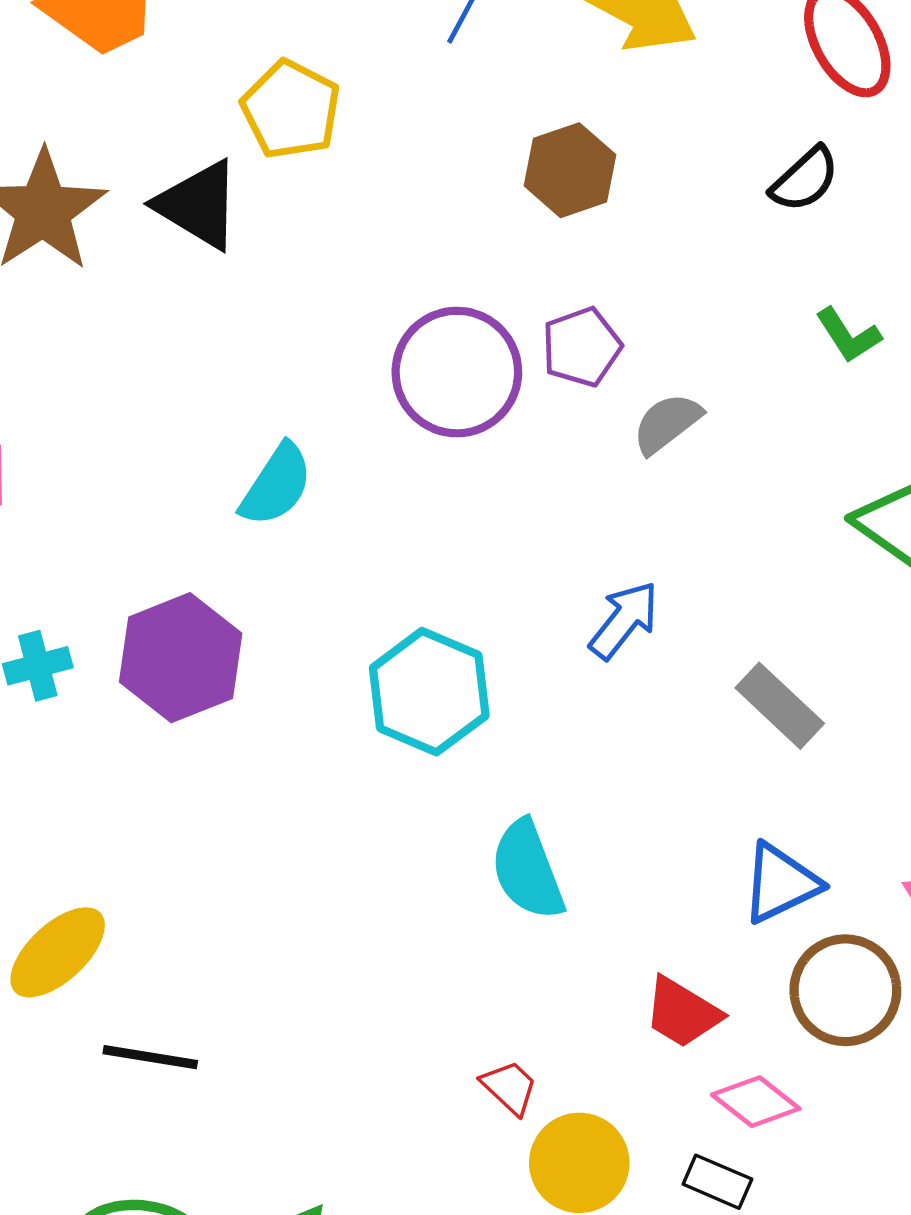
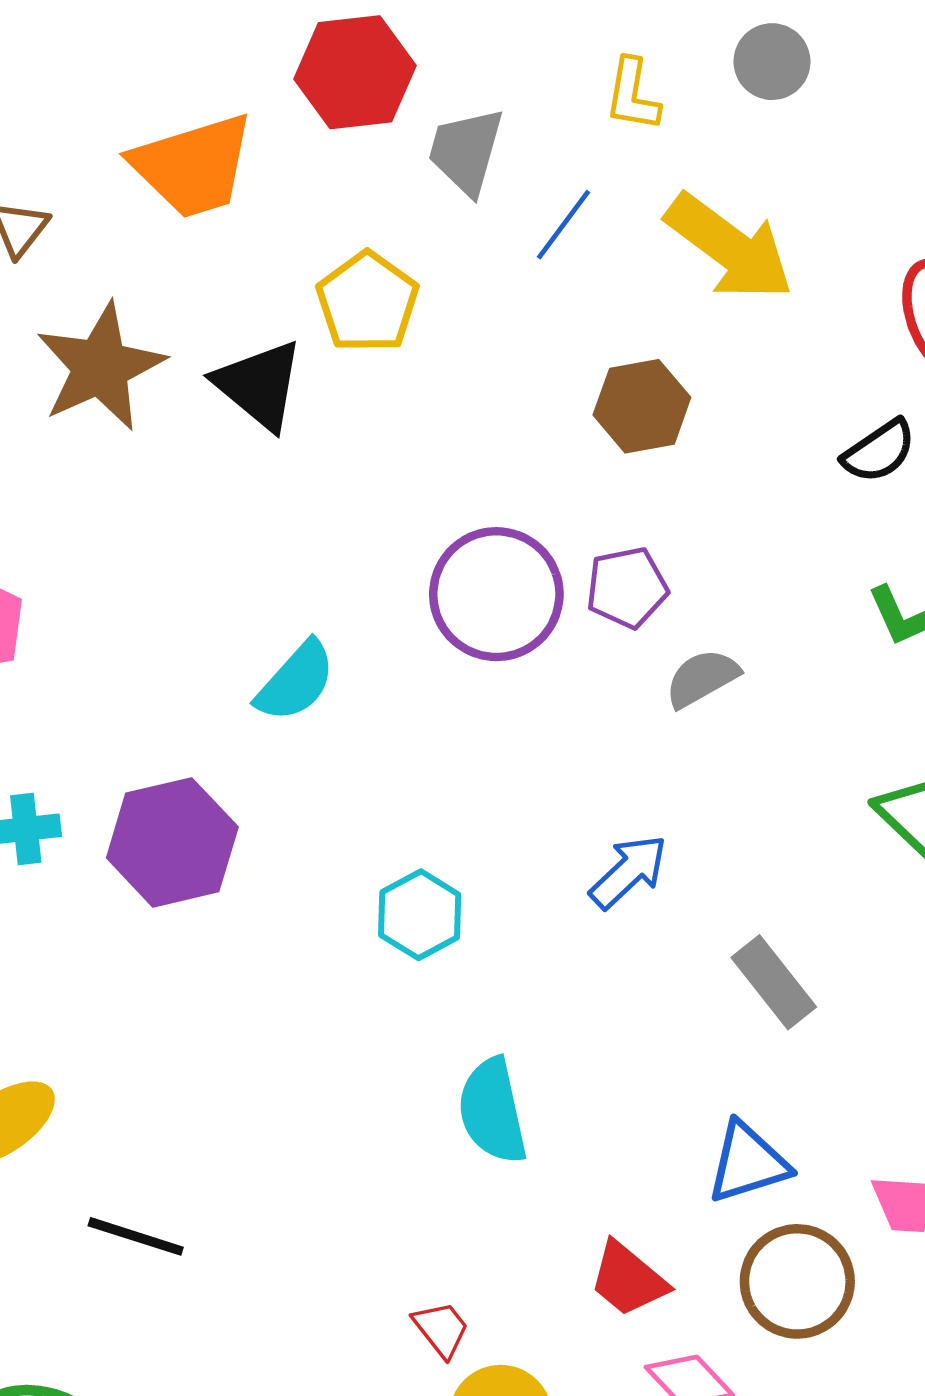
cyan hexagon: (429, 692) -> (420, 915), size x0.7
black line: (150, 1057) -> (136, 1236), moved

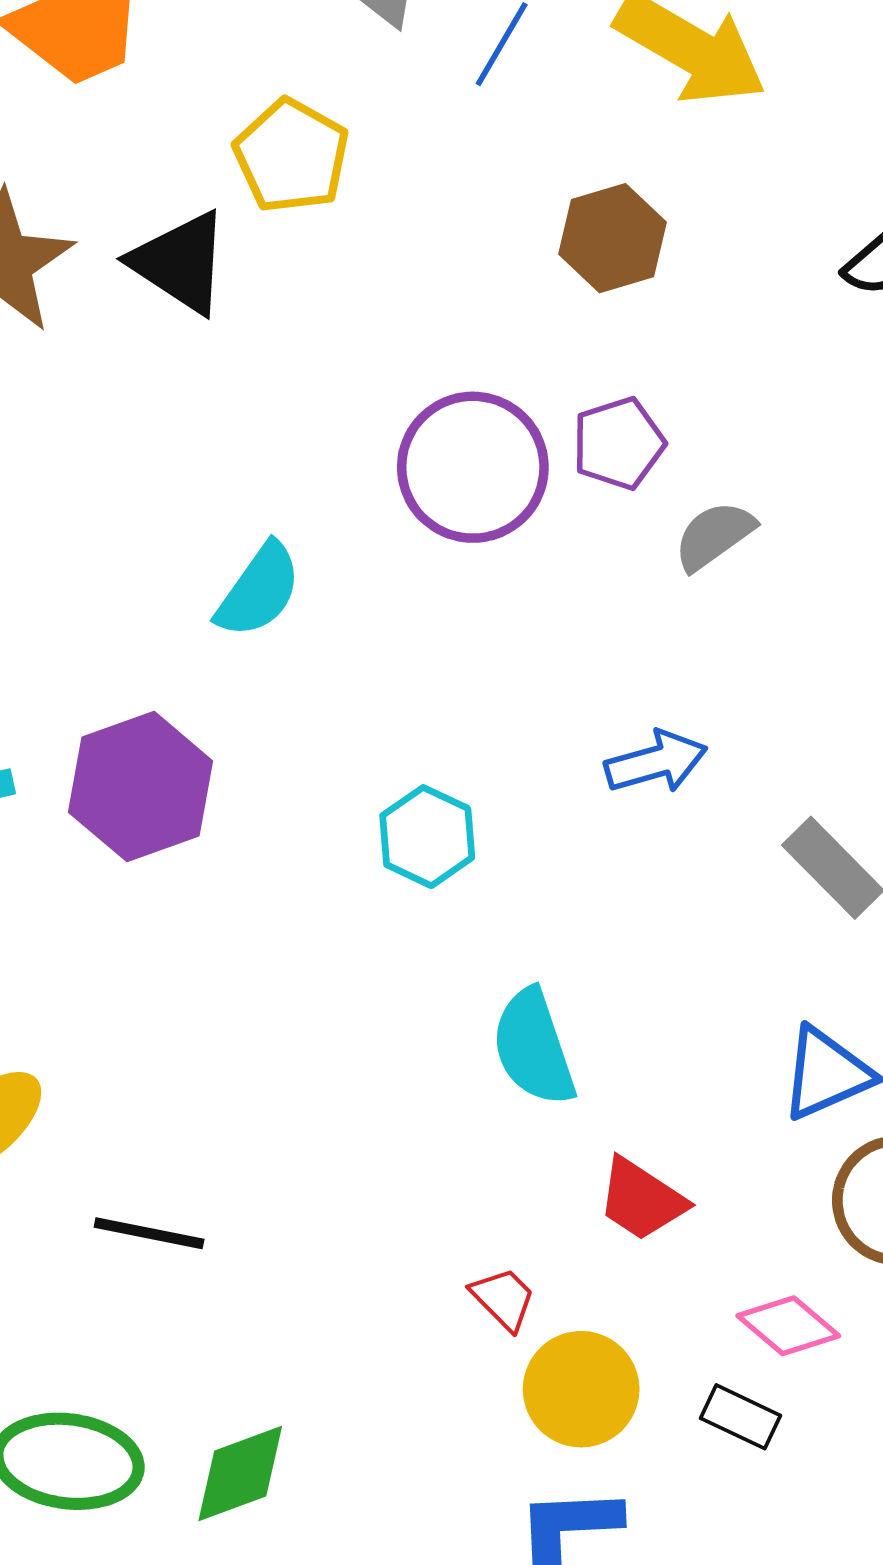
blue arrow: (629, 872) -> (656, 762), turned 34
red trapezoid: (628, 1279) -> (641, 1199), moved

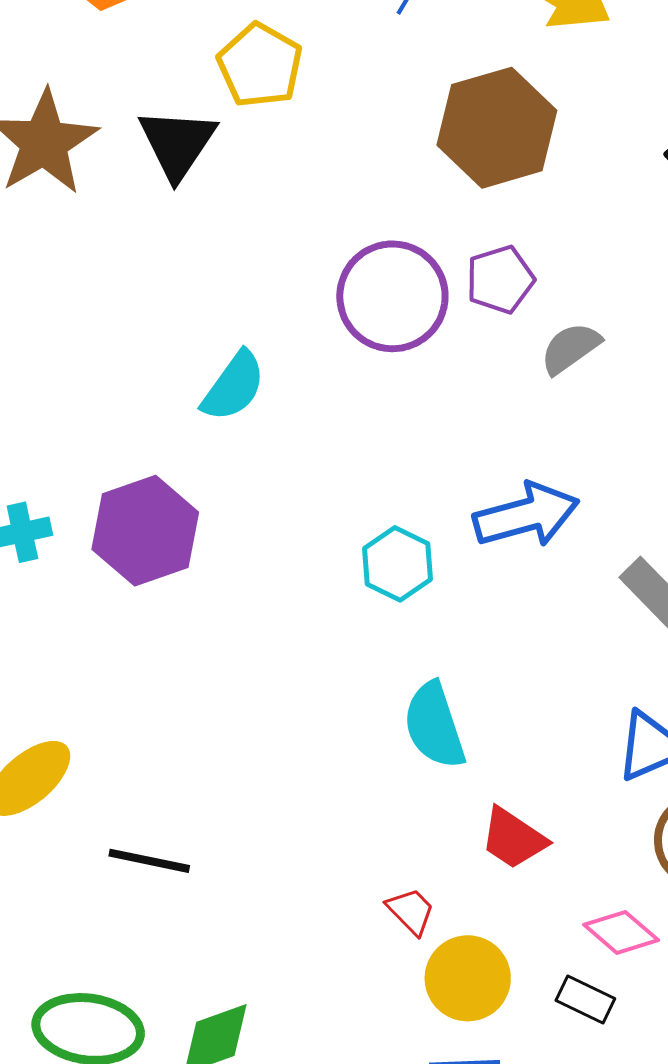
brown hexagon: (613, 238) -> (497, 128), size x1.5
black triangle: (180, 262) -> (177, 143), turned 30
blue arrow: (656, 762) -> (526, 515), size x1.4
cyan hexagon: (427, 837) -> (397, 564), moved

